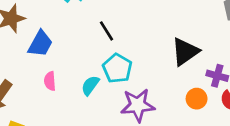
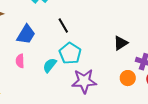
blue trapezoid: (40, 44) -> (26, 34), moved
black triangle: (185, 52) -> (121, 43), size x0.7

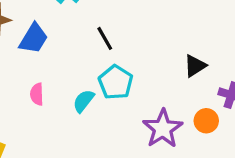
blue trapezoid: (26, 34) -> (34, 38), moved
purple star: (84, 81) -> (163, 129), moved, turned -30

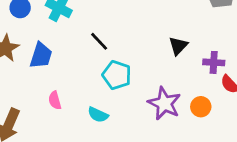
cyan semicircle: (84, 101) -> (98, 115), moved, turned -90
orange circle: (206, 121) -> (201, 107), moved

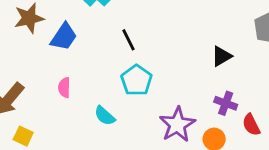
black triangle: (178, 46) -> (222, 56), moved
purple cross: (214, 62) -> (226, 103), moved

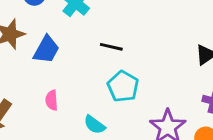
black line: (128, 40) -> (111, 47), turned -45

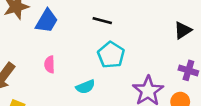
cyan semicircle: (94, 125) -> (85, 87), turned -60

